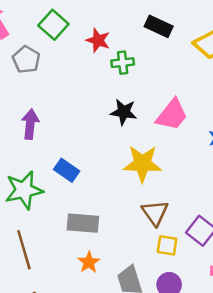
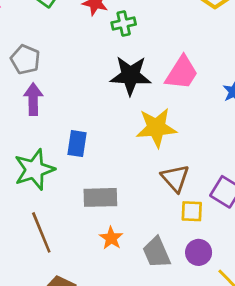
gray pentagon: (26, 60) -> (25, 59), moved
black star: (124, 112) -> (130, 75), size x1.4
blue rectangle: (67, 170) -> (77, 144), turned 70

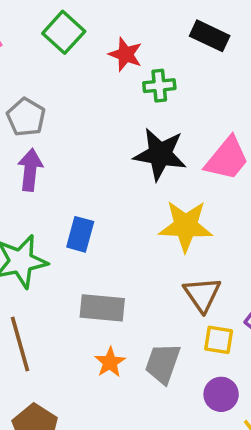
gray trapezoid: (157, 252) -> (163, 363), moved, turned 36

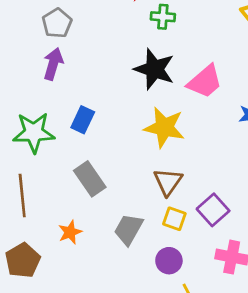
gray rectangle: (102, 308) -> (90, 179), turned 40
orange star: (110, 362) -> (70, 232), moved

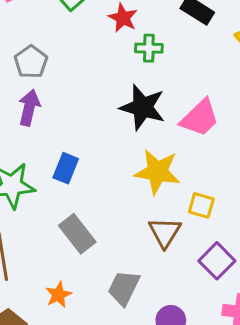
yellow square: (174, 219) -> (201, 205), moved

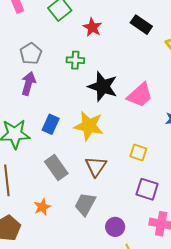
green cross: (149, 48) -> (75, 60), moved
yellow star: (157, 172) -> (89, 126), moved
brown triangle: (165, 232) -> (96, 166), moved
purple square: (217, 261) -> (147, 189), turned -30

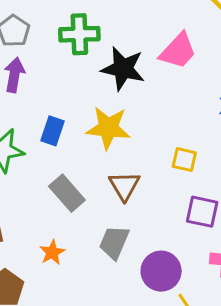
green cross: (75, 60) -> (79, 34), size x1.5
pink trapezoid: (140, 95) -> (178, 51), moved
purple circle: (115, 227) -> (161, 271), size x1.4

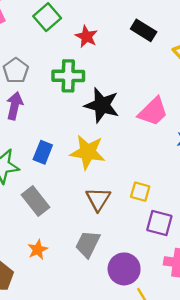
pink trapezoid: (178, 51) -> (153, 112), moved
yellow square: (184, 160) -> (140, 192), moved
gray rectangle: (67, 193) -> (35, 201), moved

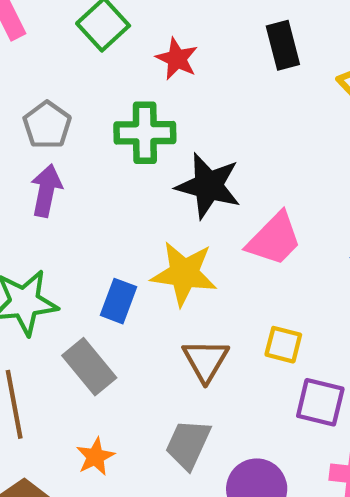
black rectangle: (144, 30) -> (283, 45), turned 45
pink trapezoid: (153, 112) -> (274, 239), moved
blue rectangle: (43, 152) -> (118, 301), moved

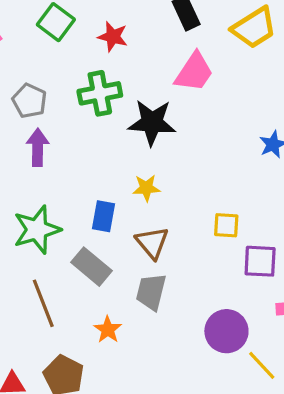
pink trapezoid: (274, 239) -> (194, 72), moved
yellow star: (184, 273) -> (146, 188), size x0.6
brown triangle: (206, 360) -> (152, 243), moved
gray trapezoid: (188, 444) -> (151, 292), moved

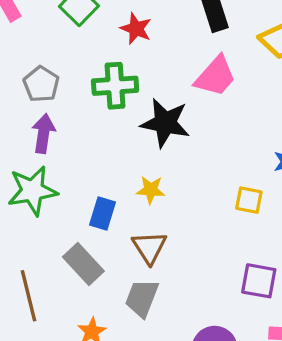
yellow square: (226, 225) -> (249, 200), moved
green star: (37, 230) -> (32, 191), moved

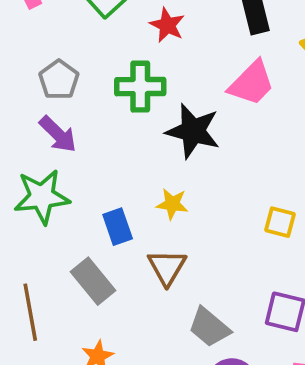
purple arrow: (43, 133) -> (58, 134), turned 123
blue rectangle: (103, 214) -> (118, 227), turned -40
gray trapezoid: (142, 298) -> (209, 327), moved, turned -75

